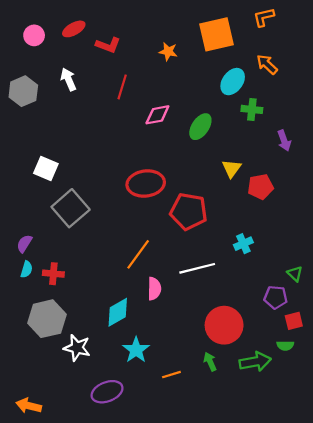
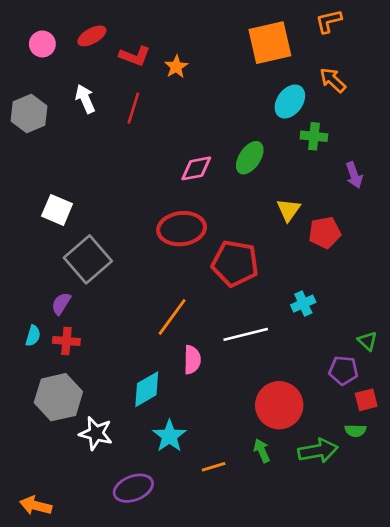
orange star: (168, 51) -> (176, 67), moved, turned 30
red line: (122, 87) -> (133, 108), moved
pink diamond: (157, 115) -> (196, 168), moved
purple semicircle: (24, 244) -> (61, 304), moved

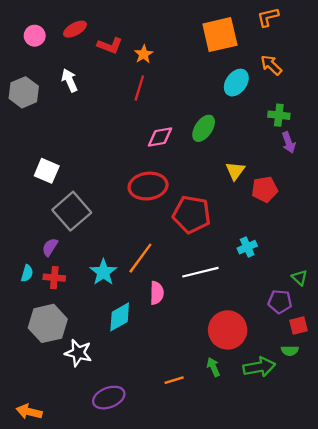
red line: (133, 108) -> (139, 88), moved
green cross: (314, 136) -> (279, 115), moved
cyan star: (169, 436) -> (103, 272), moved

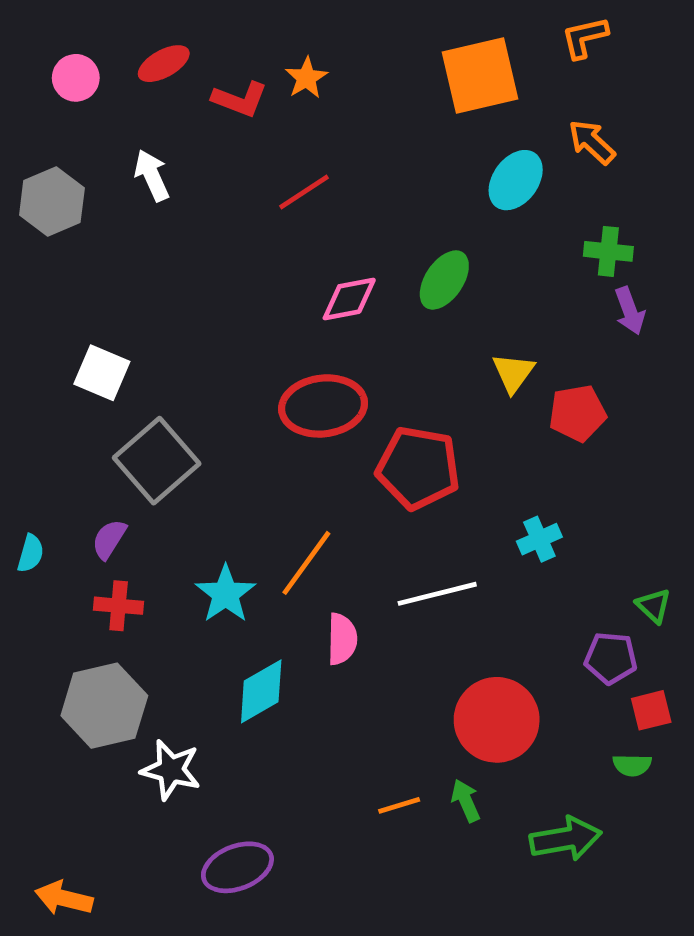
orange star: (144, 54) -> (306, 78), moved
red line: (139, 88) -> (304, 192), turned 40
cyan semicircle: (27, 273) -> (31, 553), moved
green arrow: (259, 367) -> (566, 839), moved
orange line: (174, 380) -> (399, 805), moved

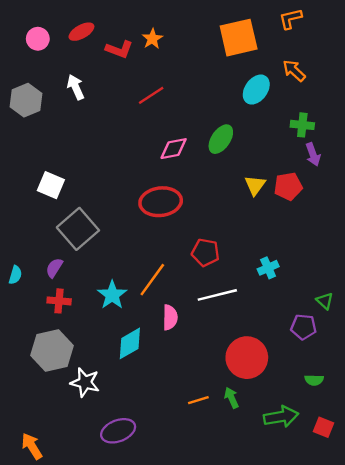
red pentagon: (577, 413) -> (288, 186), moved
red pentagon: (418, 468) -> (205, 252), moved, size x0.7
red square: (651, 710) -> (324, 427), moved, turned 36
orange arrow: (64, 898) -> (32, 446), turned 44

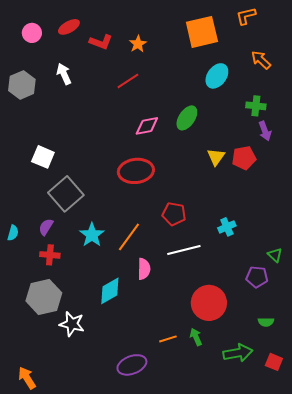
orange star: (152, 39) -> (138, 44), moved
orange arrow: (294, 71) -> (261, 60), moved
cyan star: (112, 295) -> (92, 235), moved
purple ellipse: (118, 431) -> (132, 365), moved

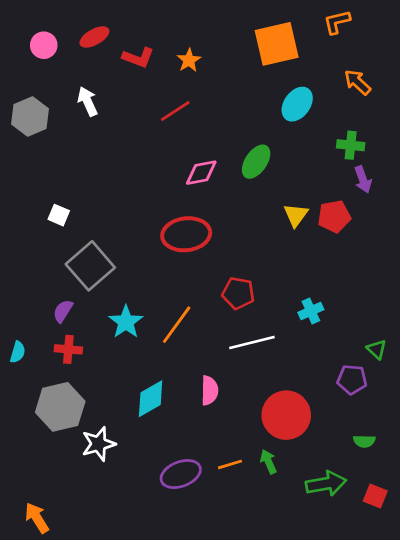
white square: (43, 157) -> (59, 215), size x0.7
cyan semicircle: (13, 233) -> (18, 352), moved
pink semicircle: (144, 269) -> (209, 390), moved
white star: (72, 324) -> (99, 444), turned -30
purple ellipse: (132, 365) -> (181, 474), moved

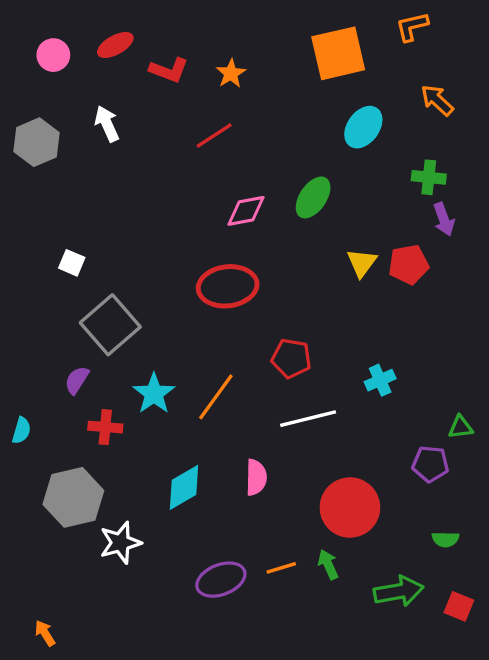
red cross: (68, 349) -> (105, 427), moved
green triangle: (377, 349) -> (461, 427), turned -50
orange arrow: (37, 518) -> (45, 633), size x0.7

